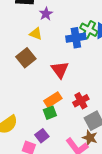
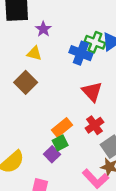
blue cross: (76, 38) -> (81, 53), turned 36
red triangle: (60, 70) -> (92, 92), moved
purple square: (42, 136) -> (52, 154), moved

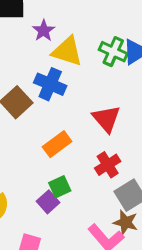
yellow triangle: (34, 53) -> (67, 51), moved, size x1.5
blue cross: (81, 53) -> (50, 84), moved
orange rectangle: (62, 128) -> (57, 144), moved

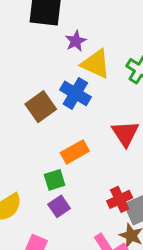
red cross: (108, 165) -> (120, 199), moved
green square: (60, 187) -> (55, 180), moved

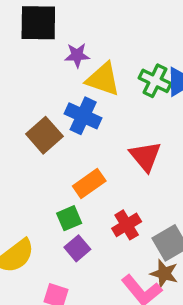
purple star: (76, 41) -> (77, 55), turned 30
red cross: (120, 199) -> (127, 225), moved

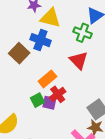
green cross: (155, 81) -> (82, 33), moved
red cross: (127, 225) -> (58, 94), moved
purple square: (77, 248) -> (49, 103), moved, turned -32

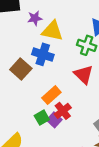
purple square: (49, 103) -> (54, 120), turned 32

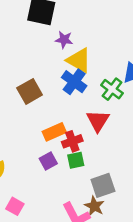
blue cross: (43, 54) -> (74, 82), moved
red cross: (63, 111) -> (72, 141), moved
green square: (42, 118) -> (76, 160), moved

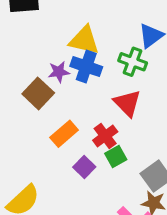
purple star: (64, 40) -> (59, 72), moved
orange rectangle: (54, 132) -> (64, 134), moved

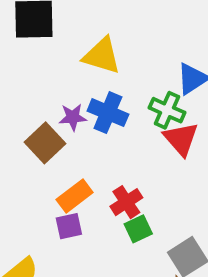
yellow triangle: (84, 40) -> (102, 56), moved
red triangle: (127, 103) -> (181, 139), moved
purple square: (84, 167) -> (69, 226), moved, turned 30

